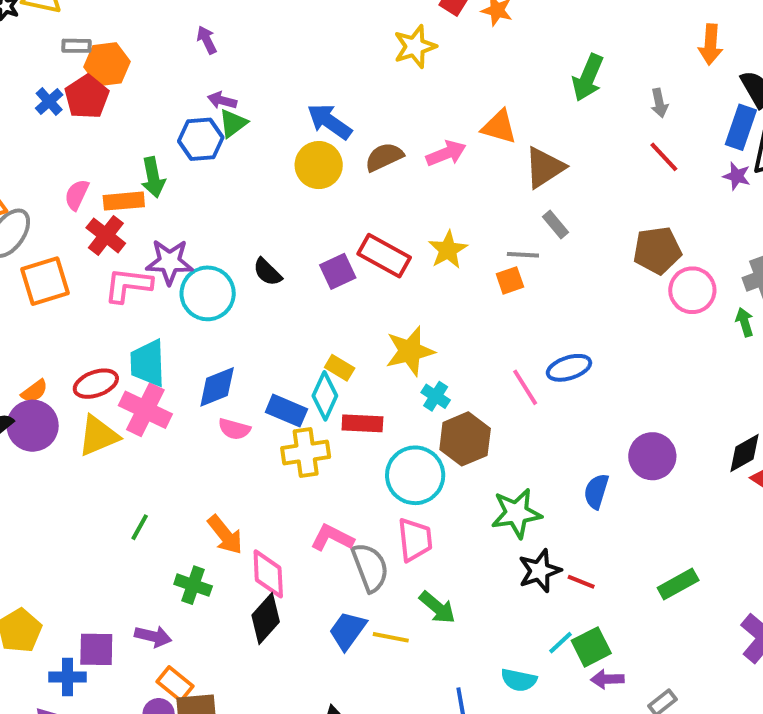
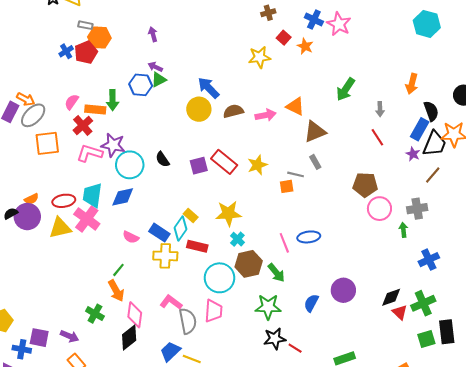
blue diamond: (217, 387) -> (123, 197), moved
green line: (140, 527) -> (118, 270), moved
green arrow: (437, 607) -> (276, 273), moved

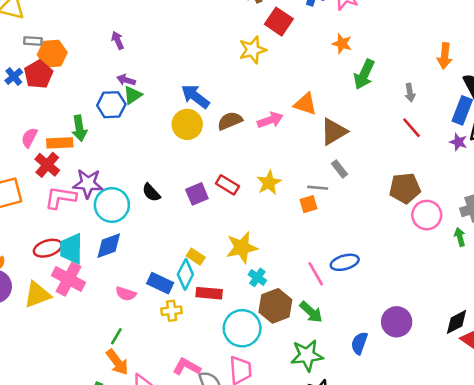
red square: (284, 38) -> (279, 22), size x1.5
orange star: (305, 46) -> (342, 44), moved
red rectangle: (224, 162) -> (227, 185), size x0.7
red ellipse: (64, 201) -> (48, 248), moved
yellow cross: (165, 256) -> (172, 311), size x0.7

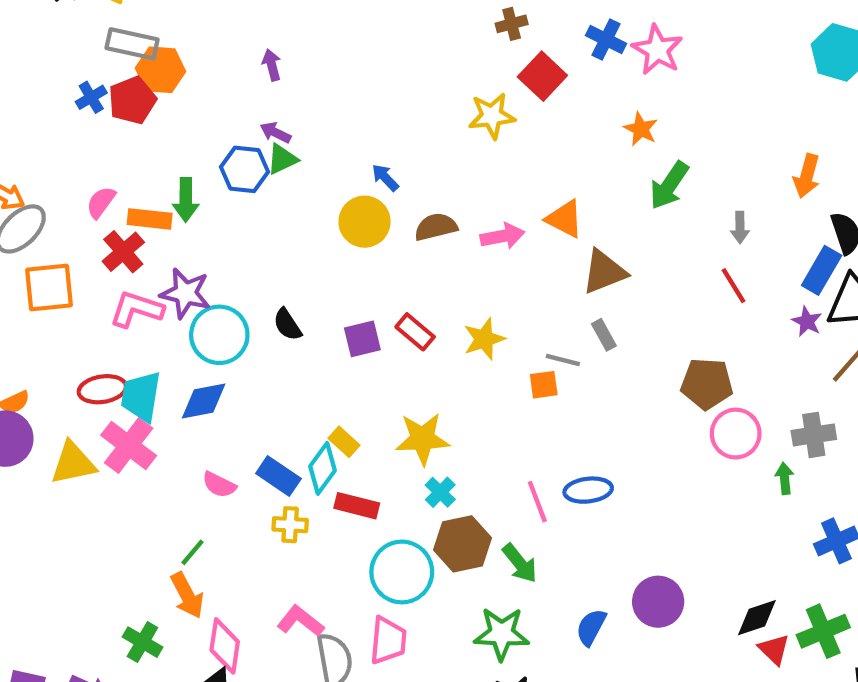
gray rectangle: (33, 41) -> (132, 44), size x1.6
blue arrow: (195, 96) -> (385, 178), size x0.6

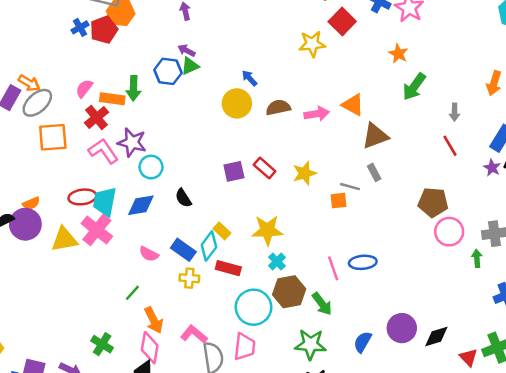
pink L-shape: (136, 309) -> (103, 151), turned 36
black semicircle: (287, 325) -> (183, 198), moved
cyan circle: (219, 335) -> (151, 167), size x0.7
orange arrow: (187, 595) -> (154, 320), moved
black diamond: (757, 618) -> (436, 337), moved

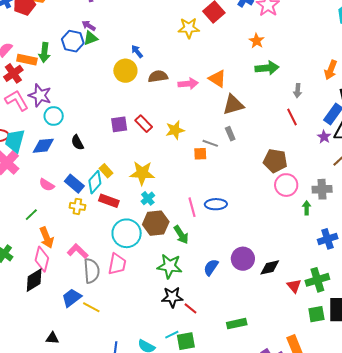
green arrow: (414, 87) -> (267, 68), turned -135

